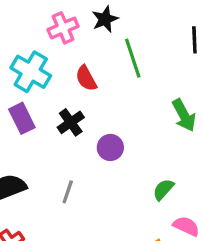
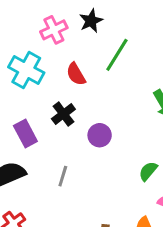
green line: (133, 58) -> (117, 55), turned 52
purple rectangle: (22, 118) -> (25, 134), moved

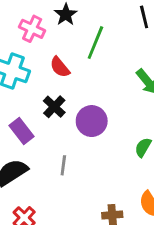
pink cross: (54, 30) -> (32, 29), turned -30
purple circle: (100, 135) -> (92, 121), size x1.4

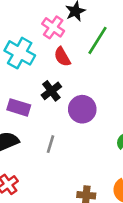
pink cross: (32, 29) -> (53, 27), moved
purple rectangle: (21, 131) -> (19, 107), turned -45

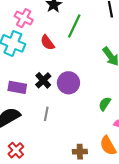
pink cross: (53, 27) -> (24, 18), moved
black cross: (51, 91) -> (43, 80), moved

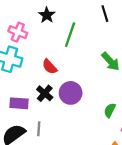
red semicircle: (47, 42) -> (50, 67), moved
gray line: (46, 114) -> (39, 129), moved

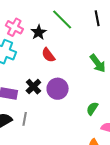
black star: (47, 15) -> (39, 32), moved
green line: (70, 35) -> (62, 20), moved, turned -70
red semicircle: (50, 67) -> (48, 55), moved

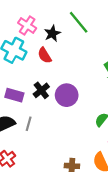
red semicircle: (48, 55) -> (45, 55), moved

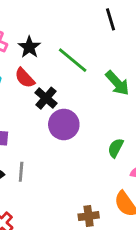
green line: (79, 22) -> (73, 60), moved
black cross: (41, 90) -> (46, 98), moved

